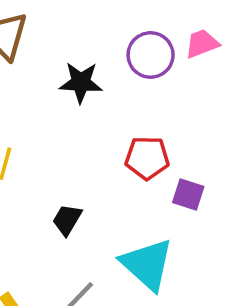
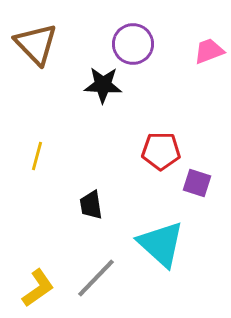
purple circle: (151, 55) -> (133, 44), moved
black trapezoid: (67, 220) -> (91, 205), turned -40

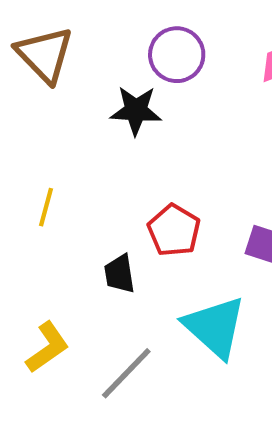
red pentagon: (161, 151) -> (174, 230), moved, turned 30
yellow L-shape: (38, 288) -> (47, 347), moved

